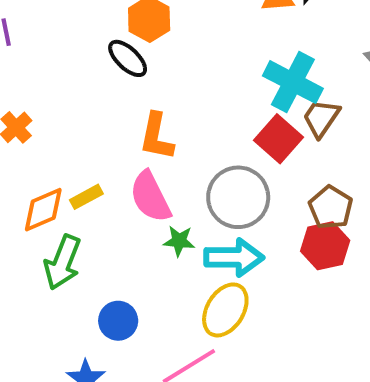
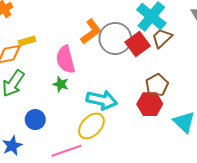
orange L-shape: (156, 137) -> (91, 32), moved, turned -150
yellow rectangle: (86, 197) -> (27, 41), moved
gray circle: (238, 197) -> (115, 38), moved
green star: (179, 241) -> (61, 84), moved

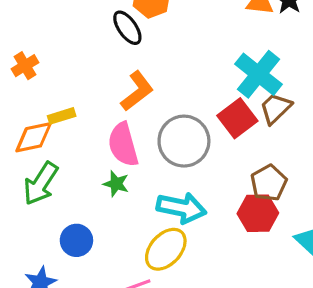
orange L-shape: (91, 32) -> (137, 91), moved
gray circle: (115, 38) -> (184, 141), moved

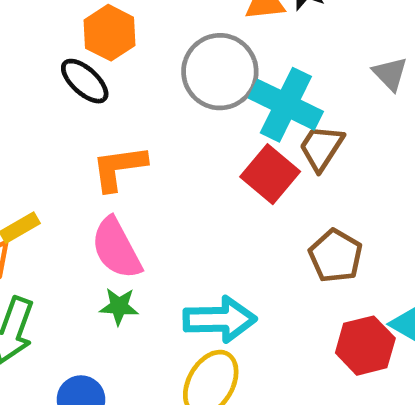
orange L-shape: (137, 91) -> (119, 168), turned -138
gray circle: (184, 141) -> (220, 72), moved
red hexagon: (258, 213) -> (365, 346), moved

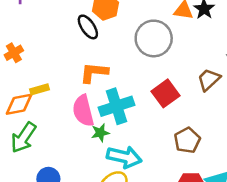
cyan cross: (286, 105) -> (116, 106), moved, turned 32
brown trapezoid: (321, 148) -> (209, 80), moved
green star: (119, 306) -> (100, 133), moved, turned -30

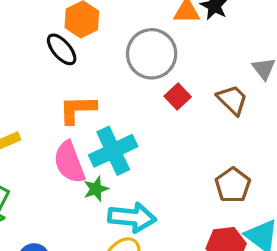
brown trapezoid: (209, 80) -> (232, 100), turned 95
red square: (166, 93) -> (178, 96), moved, size x0.7
brown pentagon: (187, 140) -> (233, 185), moved

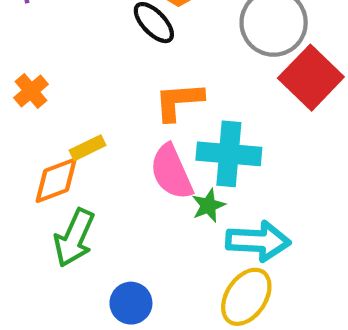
red square: (178, 96) -> (311, 78), size x1.8
cyan cross: (113, 151) -> (229, 154), turned 33

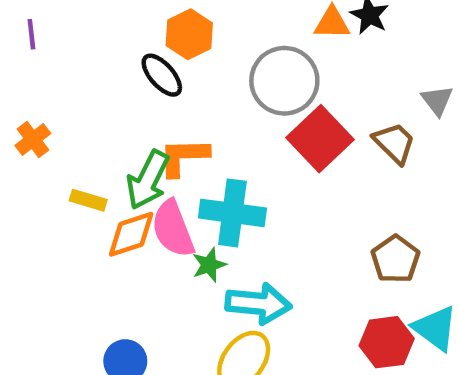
yellow rectangle: (88, 148) -> (88, 200), turned 40
orange diamond: (56, 180) -> (131, 234), moved
green arrow: (74, 238) -> (148, 180), moved

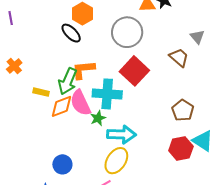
red square: (320, 139) -> (134, 71), moved

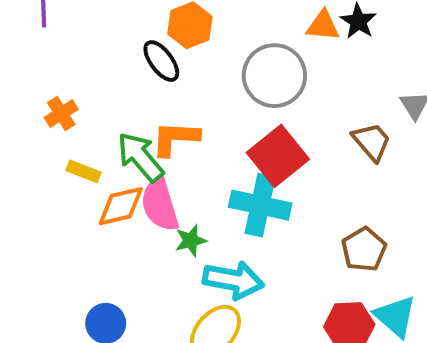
orange cross: (14, 66) -> (61, 114), moved
green arrow: (68, 81) -> (140, 157), turned 108
cyan cross: (107, 94) -> (260, 205), moved

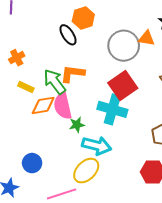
orange triangle: (323, 26) -> (146, 38), moved

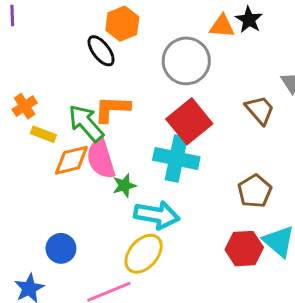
orange triangle: (146, 38) -> (222, 26), moved
orange cross: (17, 58) -> (25, 106), moved

